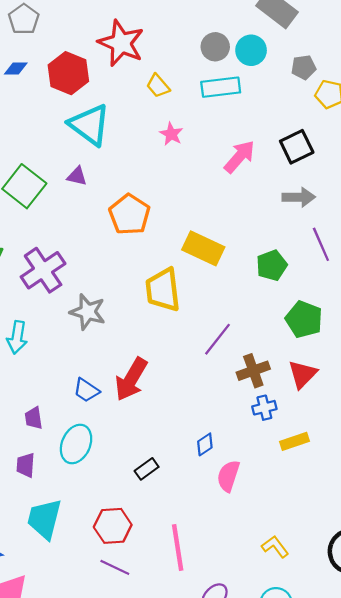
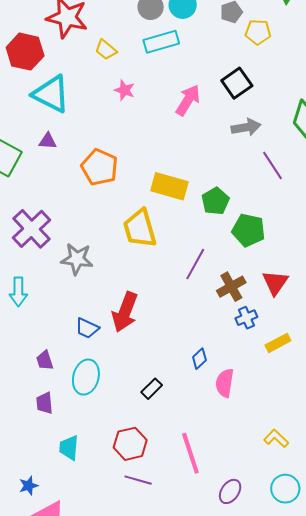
green pentagon: (272, 265) -> (215, 201), moved
green pentagon: (304, 319) -> (248, 230), moved
cyan trapezoid: (44, 519) -> (69, 448), size x0.7

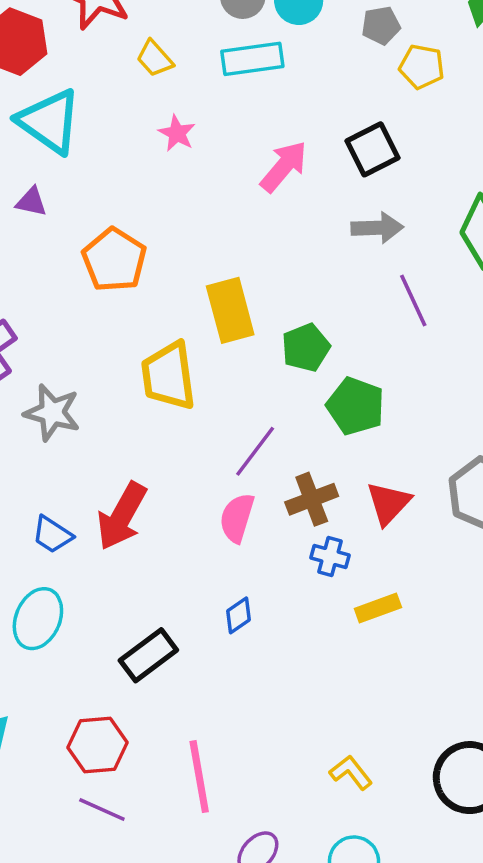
yellow rectangle: (169, 186) -> (230, 310), turned 51
blue cross: (246, 318) -> (330, 556), turned 30
pink semicircle: (225, 383) -> (237, 518), moved
black rectangle: (152, 389) -> (148, 655), size x1.5

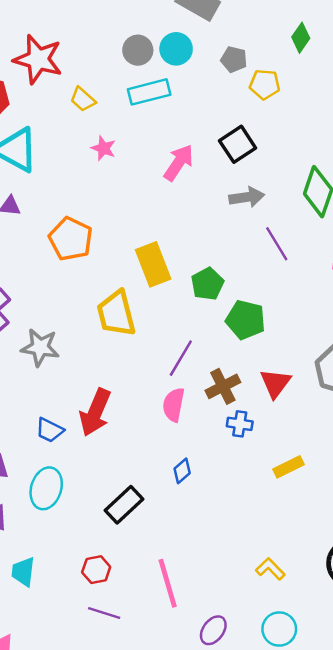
gray pentagon: (381, 25) -> (234, 59), turned 30
yellow rectangle: (378, 608) -> (288, 467), moved
red hexagon: (97, 745) -> (96, 570), size x0.7

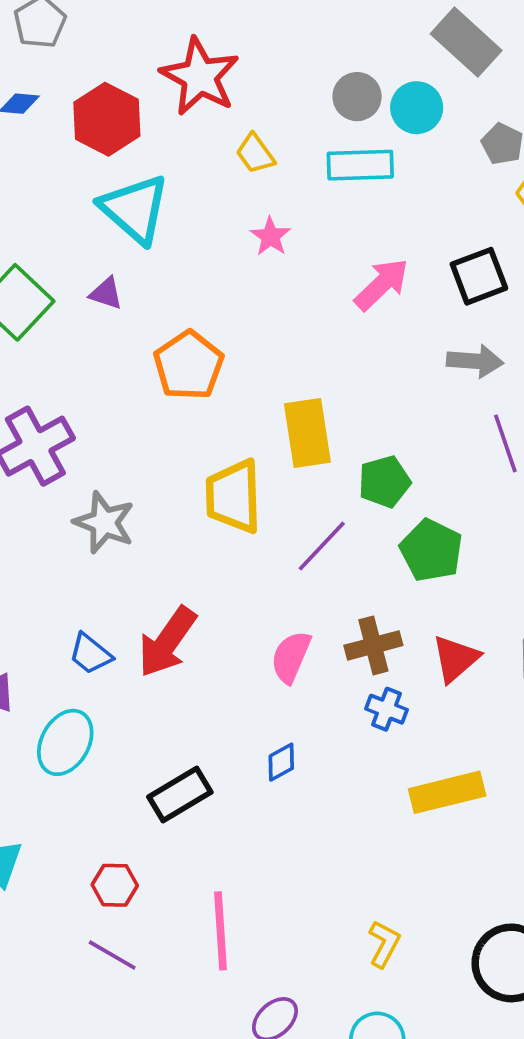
purple line: (181, 358) -> (322, 546), moved
yellow rectangle: (288, 467) -> (447, 792), size x1.5
yellow L-shape: (270, 569) -> (384, 944), turned 60

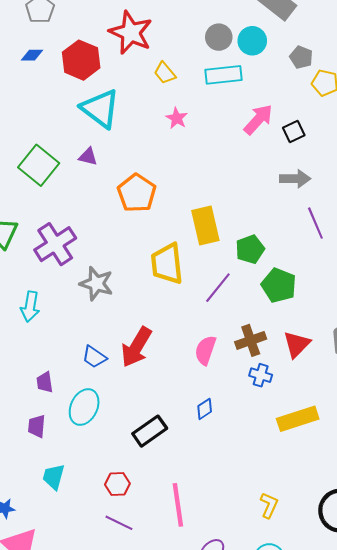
black square: (479, 276) -> (294, 132), size x0.7
pink arrow: (382, 284) -> (258, 119), moved

